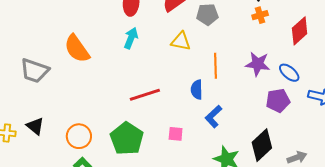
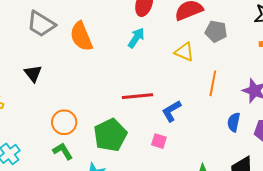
gray trapezoid: (35, 71) -> (41, 24), moved
blue semicircle: (197, 90) -> (234, 122), moved
blue L-shape: (214, 117) -> (171, 111), moved
black triangle: (35, 126) -> (33, 74), moved

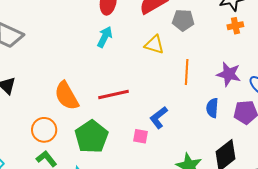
orange semicircle: (81, 36) -> (67, 96), moved
blue L-shape: (171, 111) -> (159, 117), moved

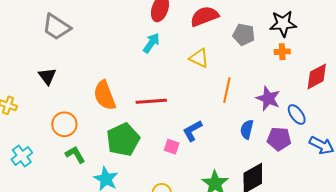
gray pentagon: (183, 20) -> (244, 35), moved
orange circle: (44, 130) -> (64, 124), moved

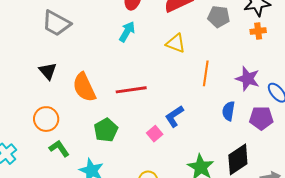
gray trapezoid: (56, 27) -> (56, 23), moved
black triangle: (47, 76) -> (48, 71), moved
green pentagon: (123, 140) -> (106, 130), size x0.7
pink square: (172, 147) -> (155, 134), turned 35

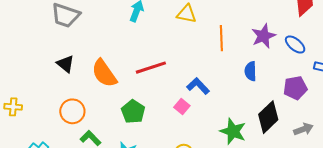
purple star: (248, 79) -> (264, 36), turned -30
blue L-shape: (174, 116) -> (198, 86), turned 90
purple pentagon: (261, 118) -> (295, 88), moved

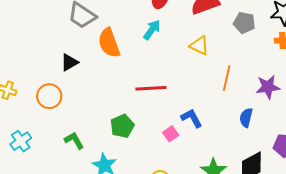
black triangle: (65, 64) -> (69, 62), turned 36
orange semicircle: (104, 73) -> (109, 43), moved
orange circle: (72, 111) -> (49, 96), moved

